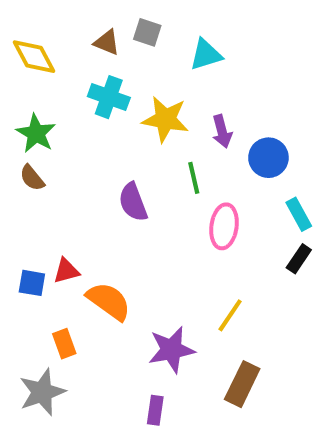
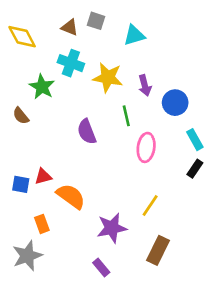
green star: (36, 133) -> (42, 87), moved
purple rectangle: (155, 410) -> (101, 268), turned -48

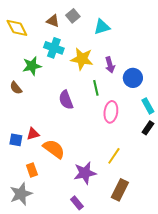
gray square: (96, 21) -> (73, 16), turned 32
green star: (42, 87) -> (32, 66), turned 30

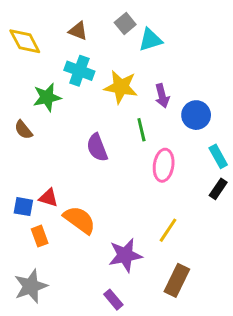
gray square: (73, 16) -> (125, 24), moved
red triangle: (33, 134) -> (48, 198), turned 32
orange rectangle: (32, 170) -> (40, 236), moved

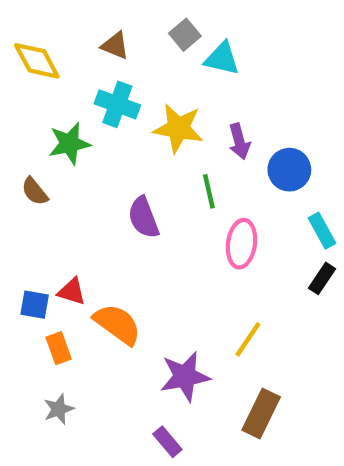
cyan triangle: (150, 40) -> (222, 59), turned 30
gray star: (31, 286) -> (59, 409), moved, size x0.6

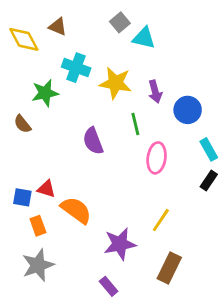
brown triangle: (115, 46) -> (58, 27), moved
gray star: (59, 409) -> (38, 265), size x1.6

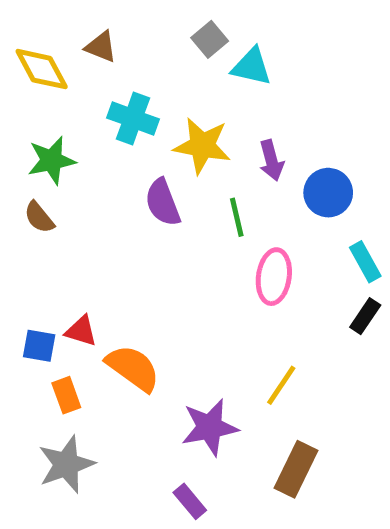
green star: (45, 93) -> (51, 160), moved
purple semicircle: (93, 141) -> (163, 202), moved

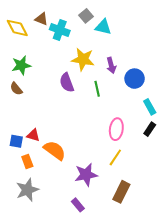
cyan cross: (133, 118) -> (60, 30), moved
pink ellipse: (274, 277) -> (116, 129), moved

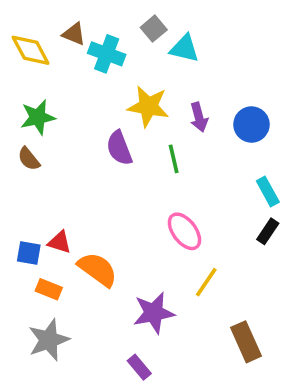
blue circle: (135, 79) -> (251, 124), moved
pink ellipse: (116, 129) -> (184, 231), moved, turned -45
orange rectangle: (27, 161) -> (49, 289), turned -48
brown rectangle: (121, 192) -> (246, 342), moved, turned -50

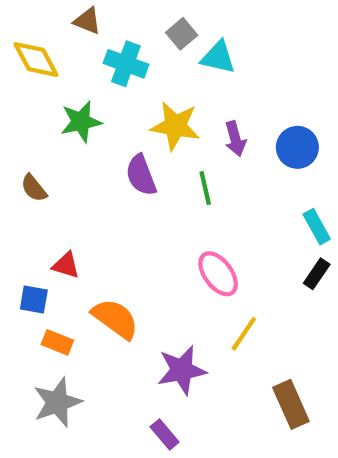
brown triangle: (74, 34) -> (87, 21), moved
green star: (38, 117) -> (81, 122), moved
red triangle: (60, 242) -> (66, 265), moved

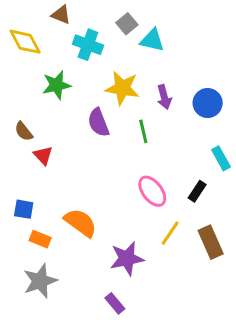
red triangle: (66, 265) -> (43, 155), moved, turned 30
black rectangle: (317, 274) -> (197, 191), moved
brown rectangle: (291, 404) -> (211, 242), moved

